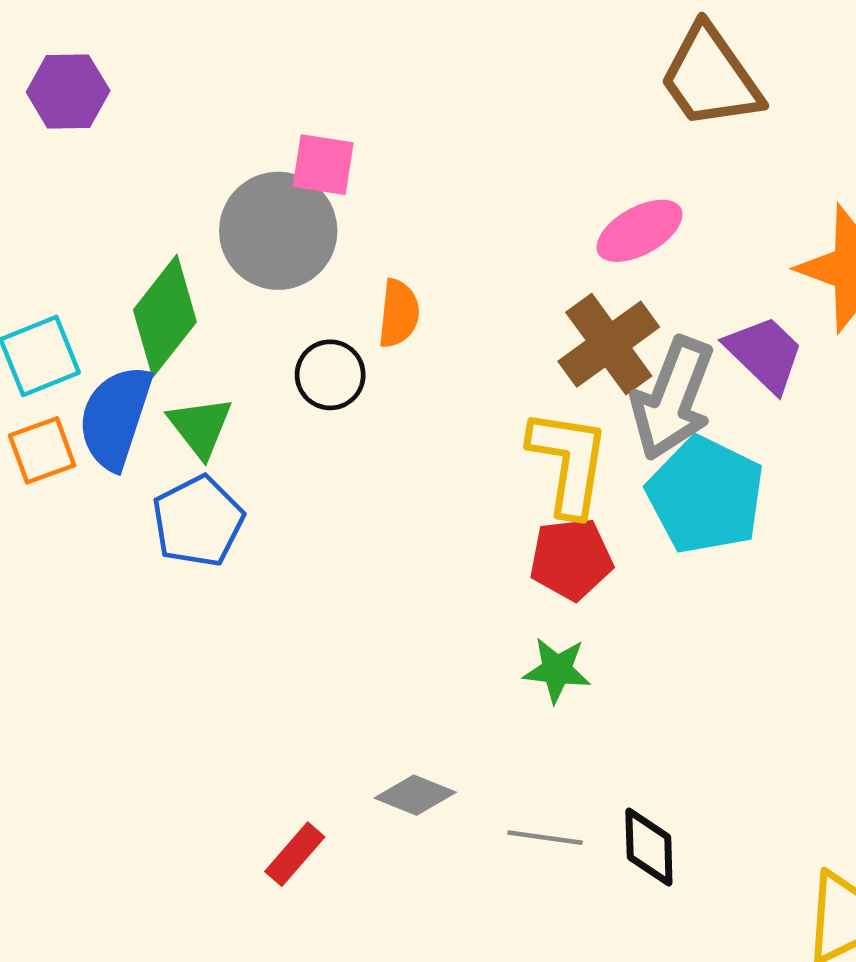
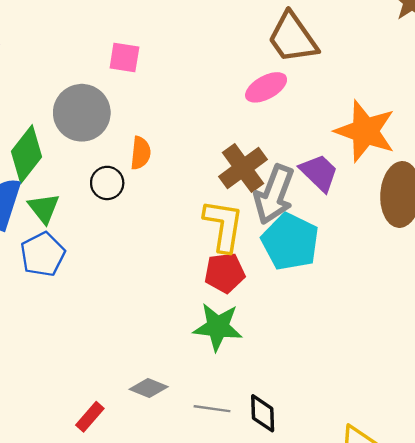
pink square: (323, 165) -> (124, 57), moved
pink ellipse: (640, 231) -> (266, 87), moved
green star: (557, 670) -> (218, 327), size x1.5

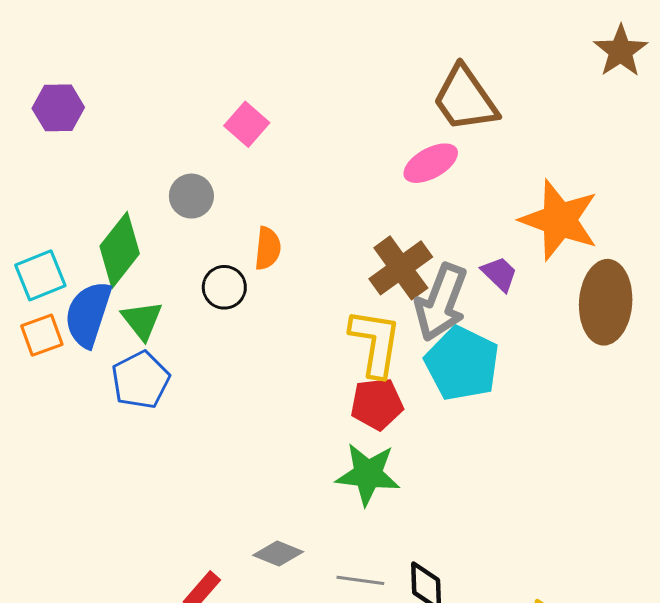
pink square: (124, 57) -> (247, 124), turned 32
gray circle: (82, 113) -> (191, 196), size x0.6
purple trapezoid: (319, 173) -> (499, 274), size x0.7

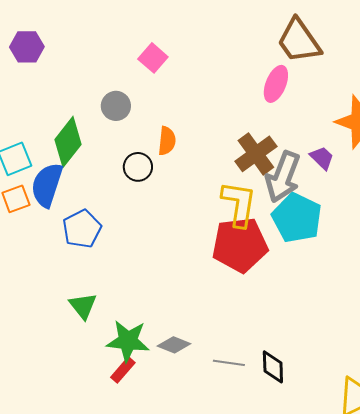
pink ellipse: (431, 163) -> (276, 84), turned -39
green triangle: (142, 320) -> (83, 306), moved
red pentagon: (377, 404) -> (240, 245), size x1.6
green star: (368, 474) -> (128, 341), moved

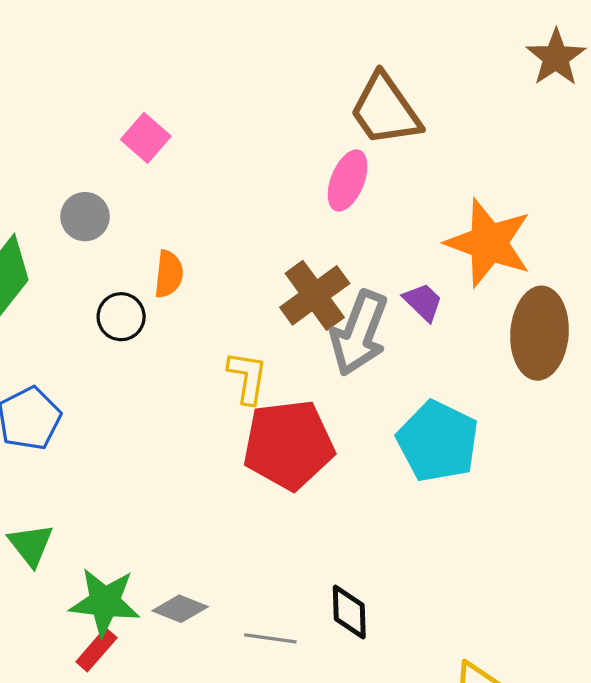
yellow L-shape: (239, 204) -> (247, 377), moved, size x0.7
cyan pentagon: (297, 218) -> (438, 441), moved
black diamond: (273, 367) -> (349, 612), moved

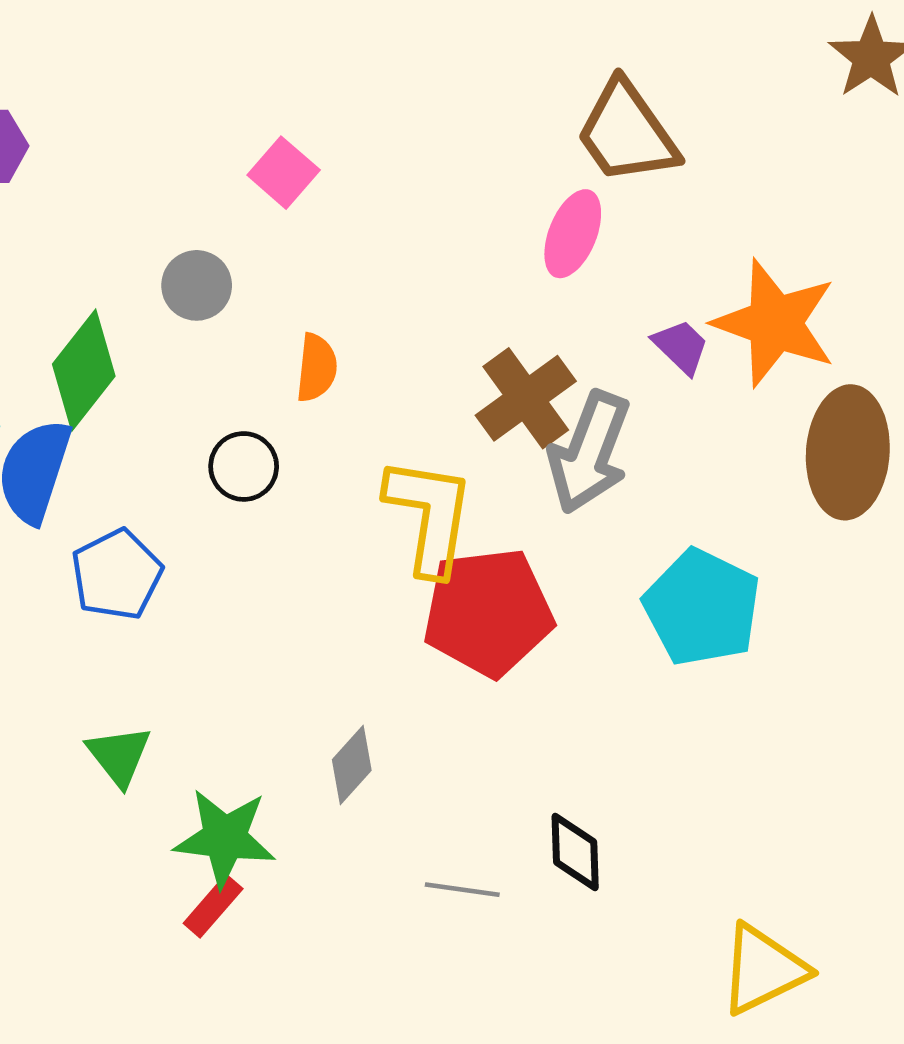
purple trapezoid: (423, 302) -> (681, 347), moved
black circle: (121, 317) -> (244, 466), moved
yellow L-shape: (247, 377) -> (429, 516), size x1.6
gray diamond: (180, 609) -> (352, 765), moved, turned -70

